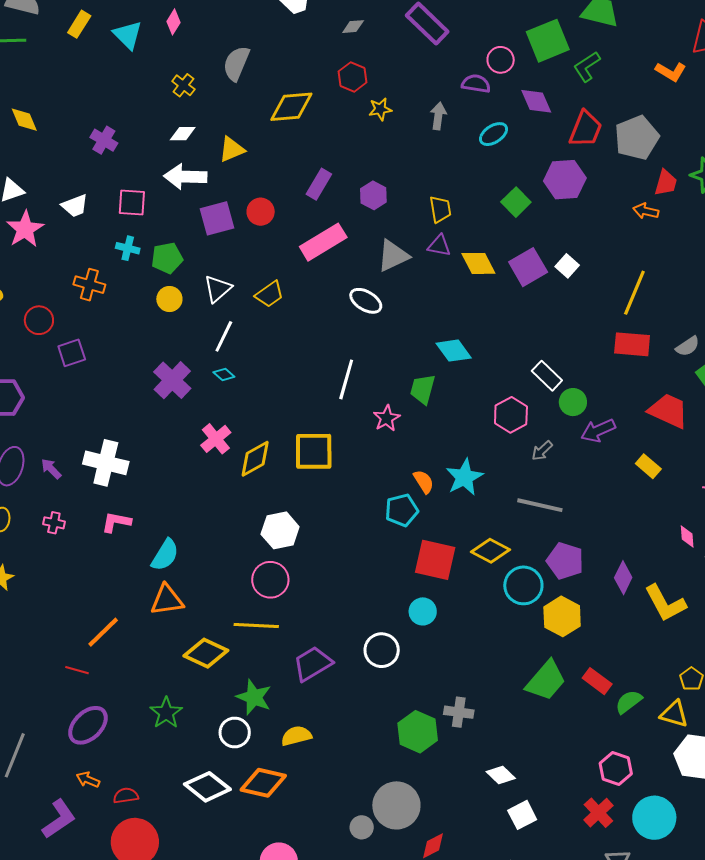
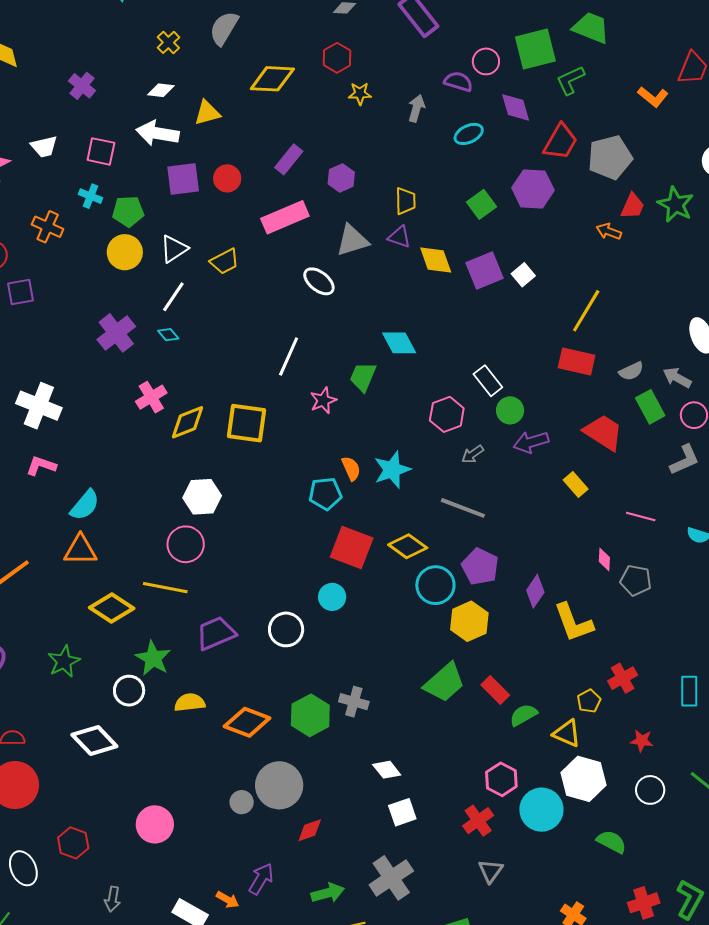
yellow circle: (169, 299) -> (125, 252), size x1.4
orange diamond: (263, 783) -> (247, 722), moved
cyan circle: (654, 818) -> (541, 810), moved

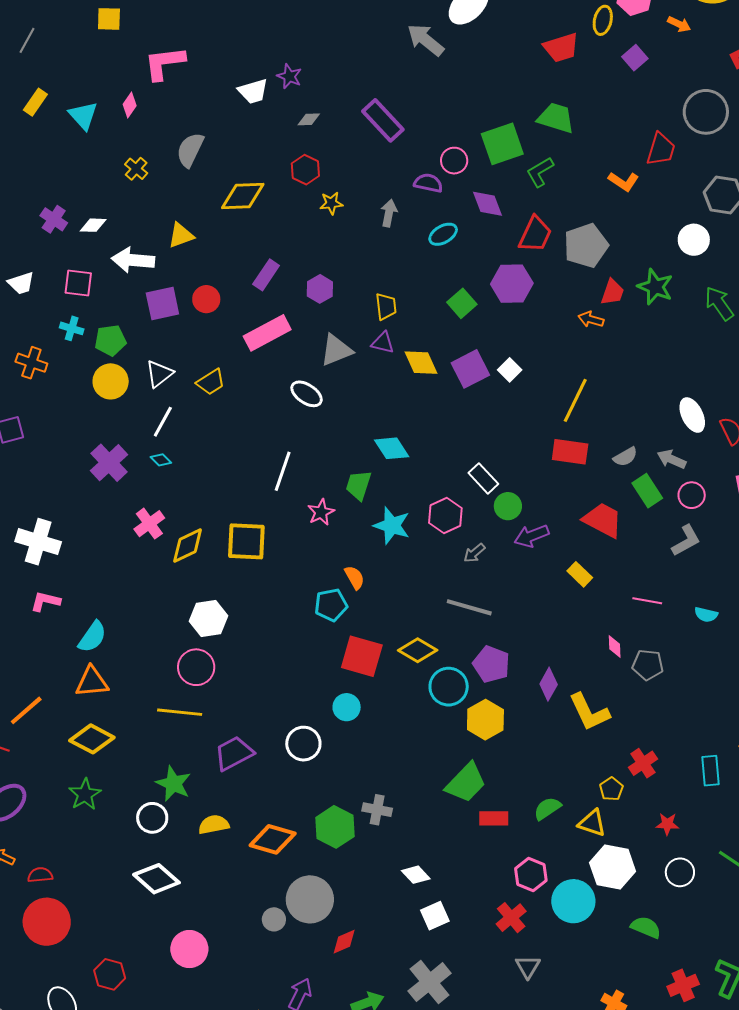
white diamond: (161, 90) -> (93, 225), moved
cyan star: (392, 470) -> (392, 525), moved, turned -30
yellow diamond: (112, 608) -> (92, 739), moved
red rectangle: (495, 690) -> (494, 818), moved, turned -40
white diamond: (94, 740) -> (157, 879), moved

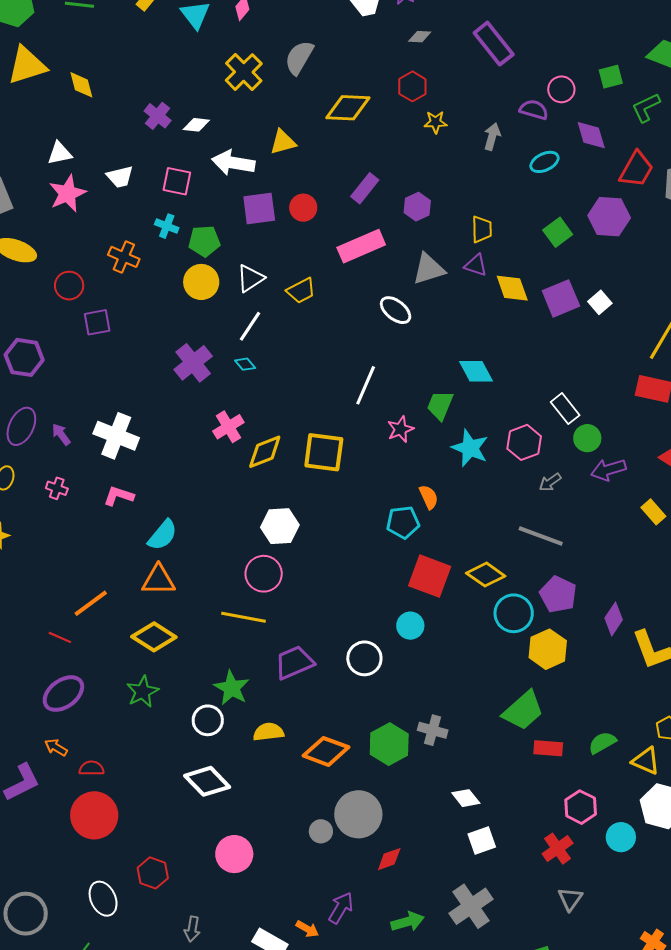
green square: (502, 144) -> (611, 77), size x0.6
yellow cross: (136, 169) -> (244, 72), size x1.6
cyan circle: (573, 901) -> (621, 837), size x0.7

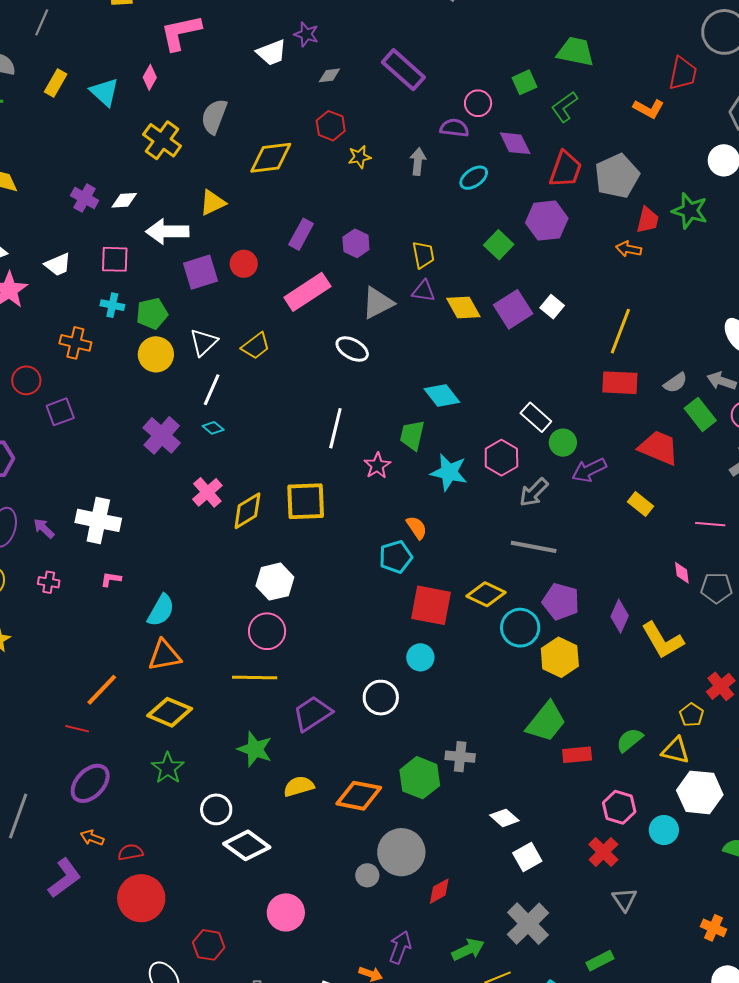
gray arrow: (550, 482) -> (534, 492), size x1.4
pink L-shape: (119, 496) -> (111, 579), size x0.7
white circle: (208, 720) -> (216, 809), moved

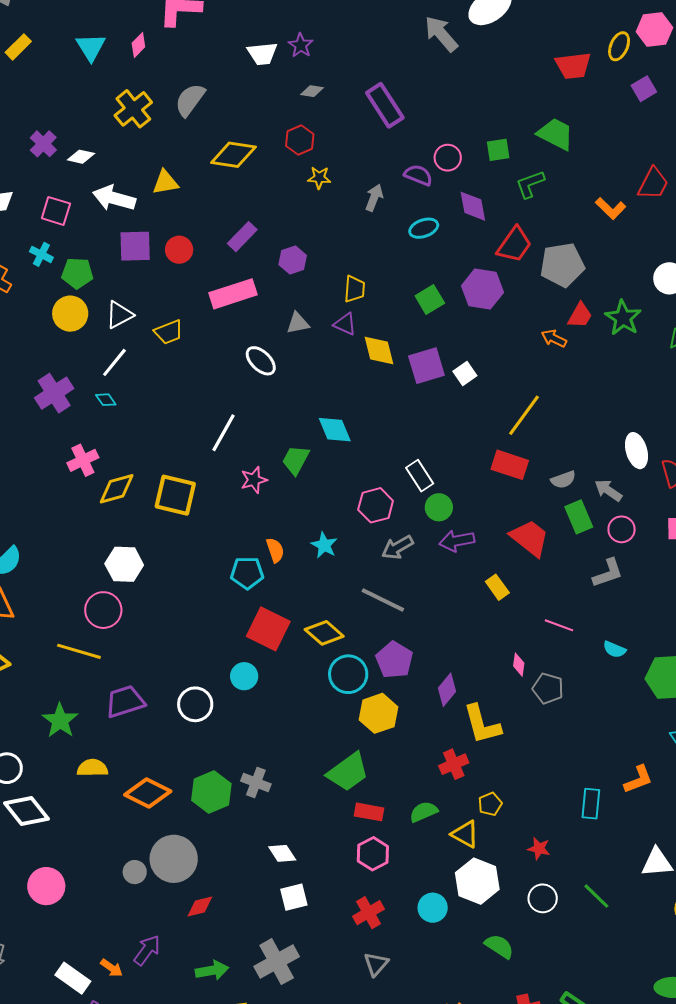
yellow rectangle: (56, 83) -> (18, 47), moved
gray triangle: (378, 303) -> (298, 323), size x0.7
cyan star: (449, 472) -> (324, 545), moved, size x0.7
red cross: (721, 686) -> (454, 764), moved
pink hexagon: (619, 807) -> (373, 854), moved

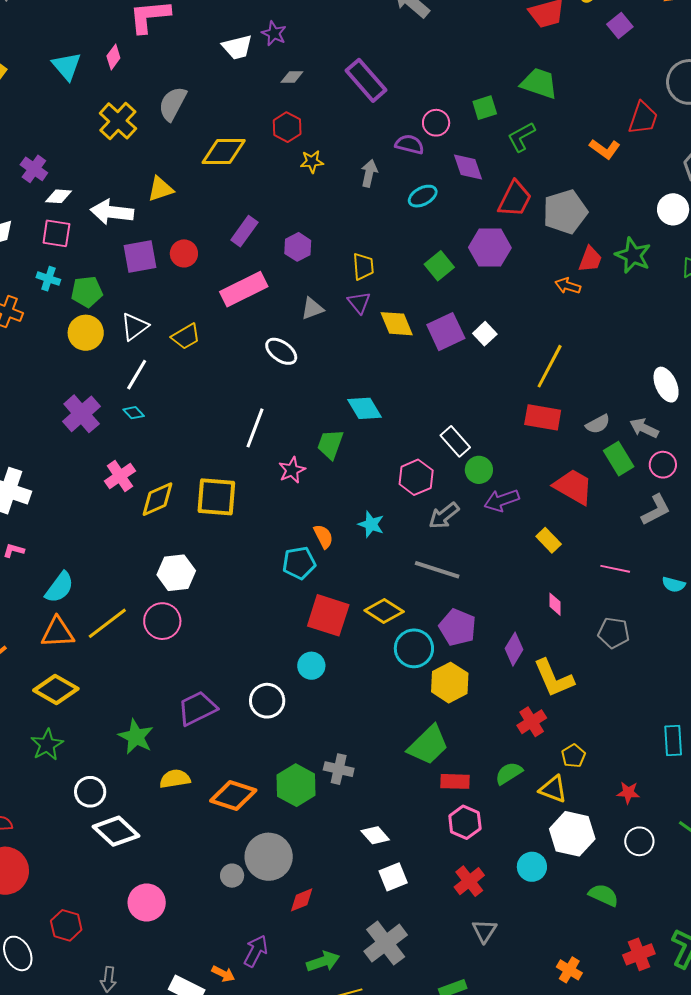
white diamond: (81, 157) -> (59, 196), moved
purple triangle: (345, 324) -> (359, 303), turned 35
yellow line: (79, 651) -> (107, 623), moved, turned -45
pink diamond: (519, 665) -> (555, 604), moved

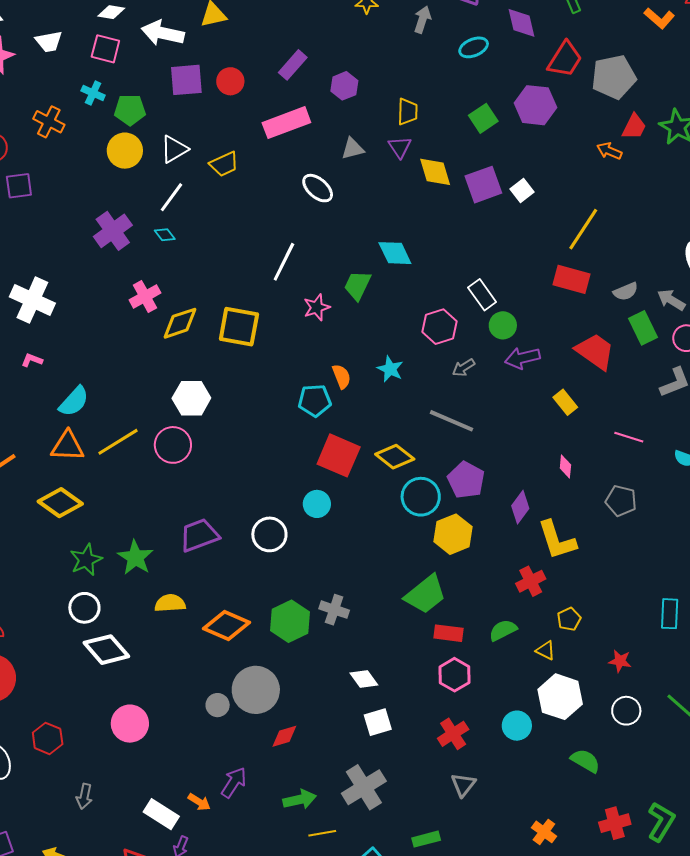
gray arrow: (444, 516) -> (464, 368), size x0.7
green star: (47, 745) -> (86, 560), moved
yellow triangle: (553, 789) -> (546, 650), size x0.7

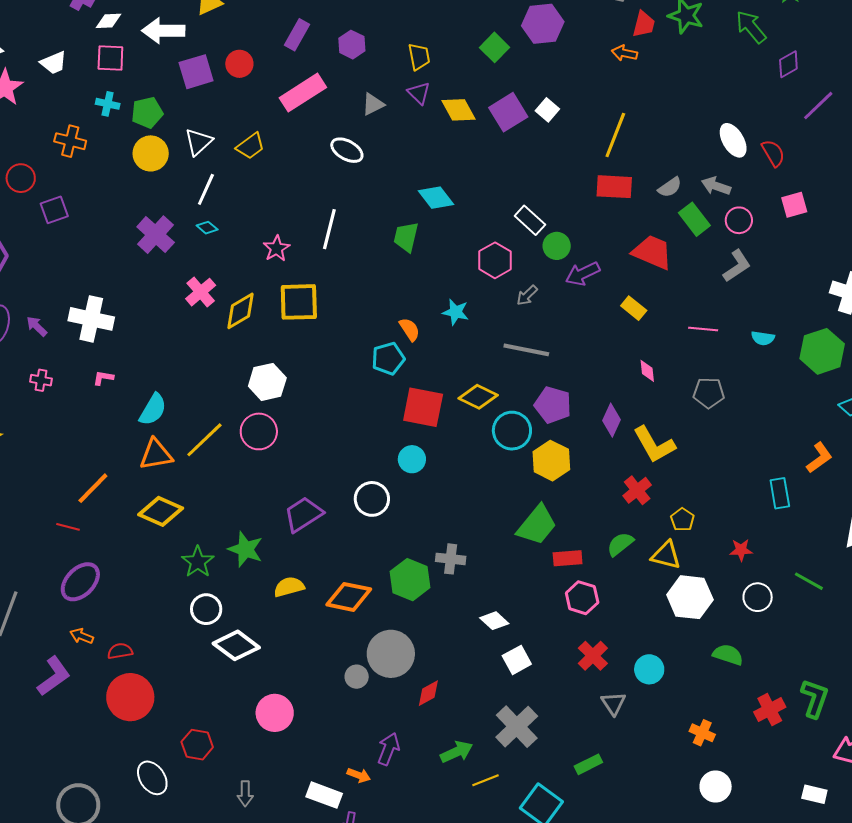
pink star: (317, 307) -> (276, 248), moved
yellow triangle: (546, 650) -> (666, 555), size x1.5
cyan circle: (517, 726) -> (649, 669), moved

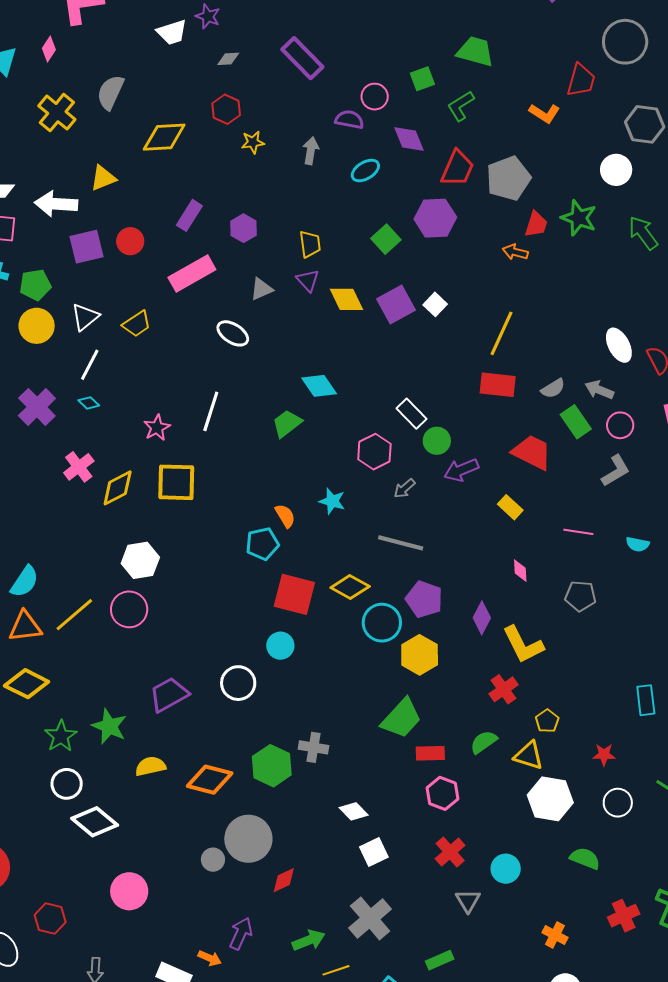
green trapezoid: (406, 237) -> (287, 423), turned 36

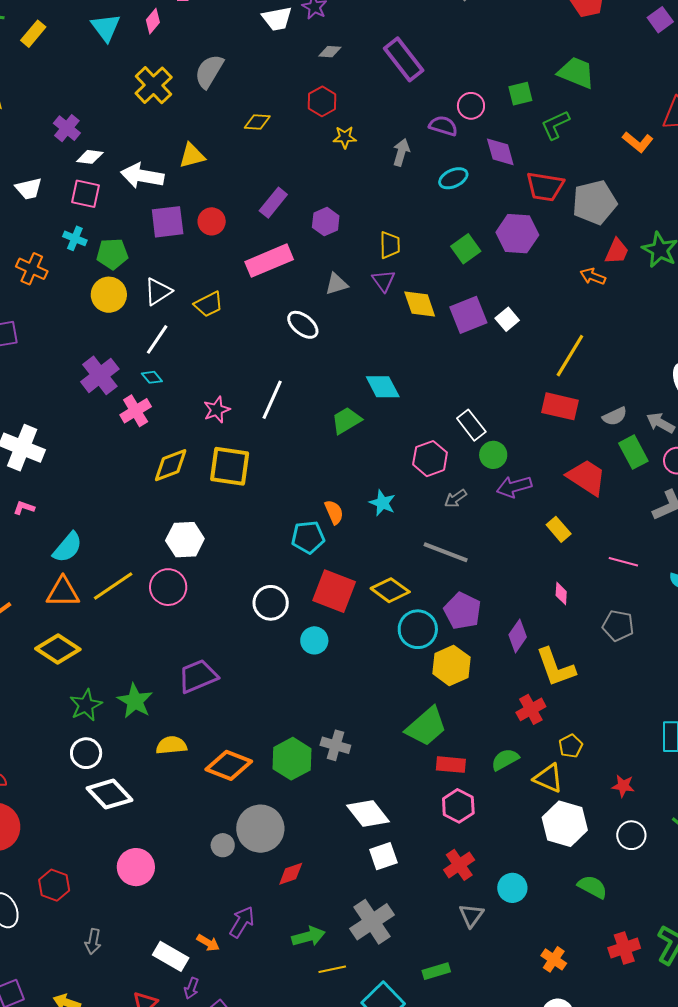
yellow diamond: (164, 137) -> (257, 122), size x0.6
red trapezoid: (457, 168) -> (545, 187), turned 69
pink cross: (79, 467) -> (136, 411), moved
white circle: (238, 683) -> (271, 603), moved
white diamond: (354, 811) -> (368, 814), size x1.5

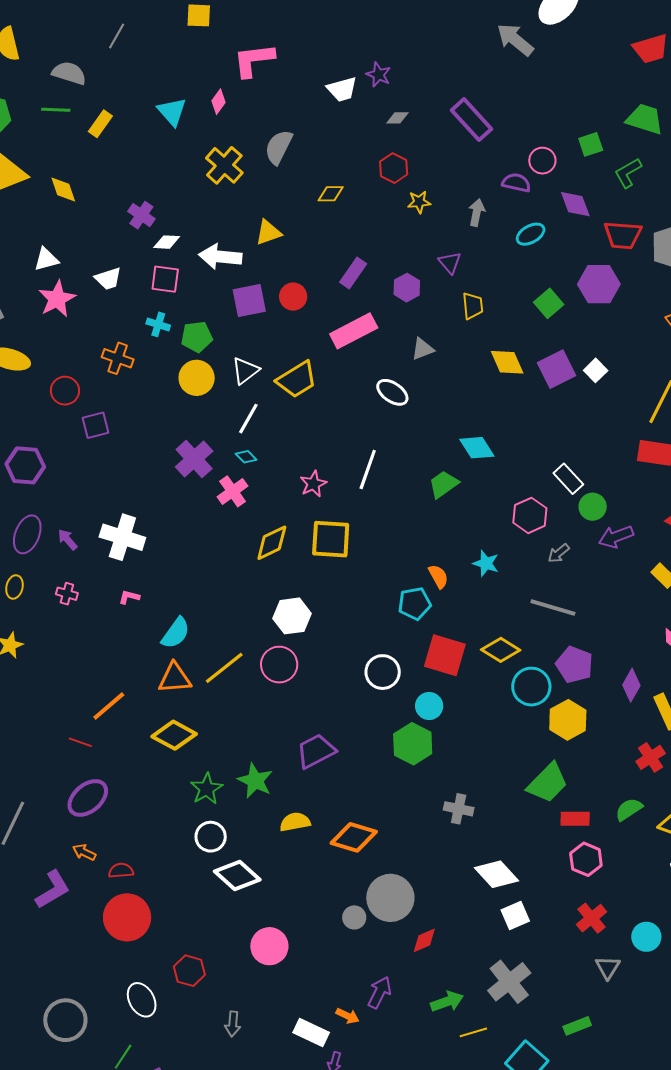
purple triangle: (384, 281) -> (450, 263), moved
yellow trapezoid: (209, 304) -> (297, 379), size x1.4
green hexagon: (292, 759) -> (413, 744), moved

